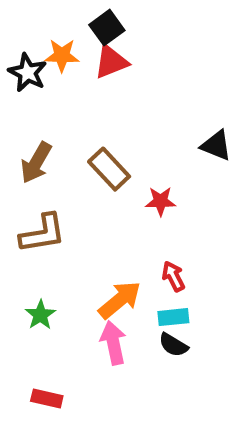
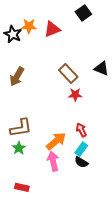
black square: (107, 28) -> (83, 13), moved
brown rectangle: (109, 169) -> (68, 74), moved
brown L-shape: (43, 233) -> (21, 128), moved
cyan rectangle: (173, 317) -> (81, 149), turned -48

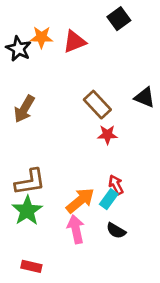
green star: (19, 148) -> (27, 211), size x1.5
cyan rectangle: (81, 149) -> (109, 199), moved

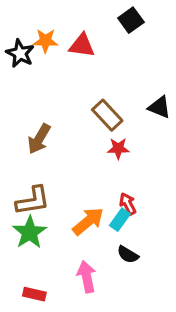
red triangle: (74, 42) -> (82, 45), turned 30
brown arrow: (24, 109) -> (39, 139), moved
pink arrow: (76, 229) -> (87, 277), moved

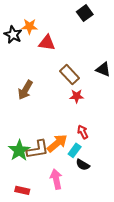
red triangle: (82, 45) -> (47, 43), moved
brown L-shape: (33, 201) -> (38, 149), moved
cyan rectangle: (120, 220) -> (75, 150), moved

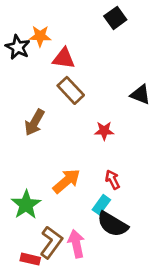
brown rectangle: (69, 75) -> (71, 90), moved
orange arrow: (57, 143) -> (67, 181), moved
brown L-shape: (38, 149) -> (51, 242), moved, turned -45
black semicircle: (83, 165) -> (113, 224), size x1.6

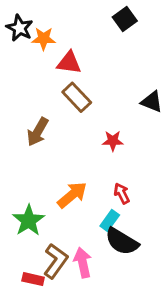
black star: (18, 47) -> (20, 28), moved

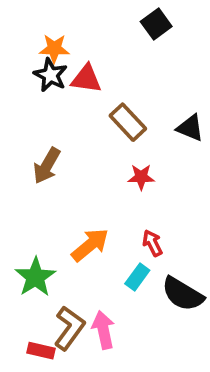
black star: (20, 28) -> (50, 75), moved
brown rectangle: (77, 97) -> (128, 122), moved
black semicircle: (122, 242) -> (183, 294), moved

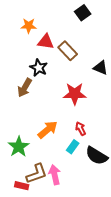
black star: (50, 75) -> (39, 68), moved
brown rectangle: (128, 122) -> (68, 51), moved
red star: (141, 177) -> (75, 94), size x1.6
brown L-shape: (69, 328) -> (37, 174), turned 35

